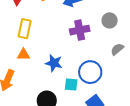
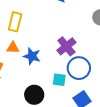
purple cross: (80, 30) -> (66, 46), moved, turned -30
blue star: (54, 63) -> (32, 56), moved

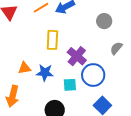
yellow rectangle: (15, 22) -> (52, 40), moved
cyan square: (59, 80) -> (70, 85), moved

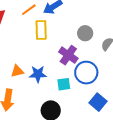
gray circle: (104, 21) -> (85, 33), moved
yellow rectangle: (52, 40) -> (41, 30), moved

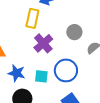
purple cross: (68, 55) -> (43, 43), moved
blue star: (38, 74) -> (17, 73), moved

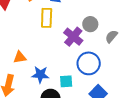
purple cross: (43, 43) -> (73, 37), moved
cyan square: (41, 76) -> (66, 81), moved

